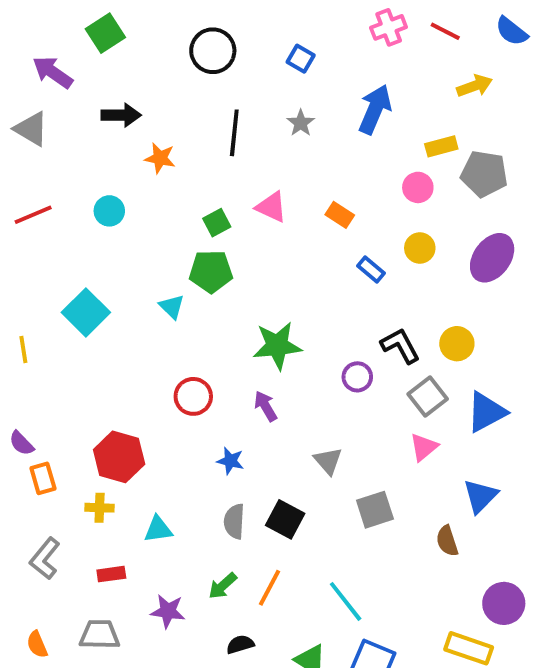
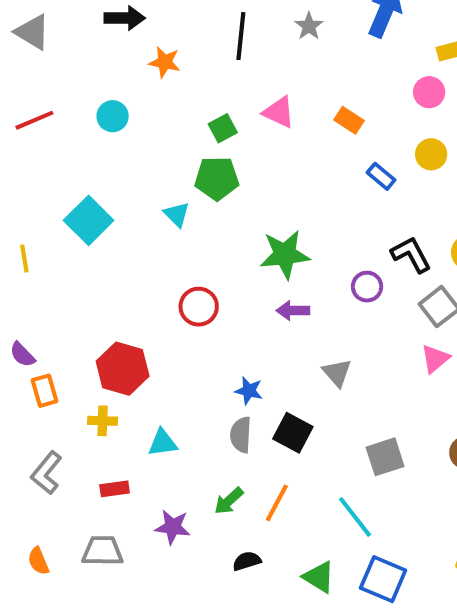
purple arrow: (266, 406) -> (293, 311), moved, turned -60
blue star: (230, 461) -> (249, 391), moved
gray square: (375, 510) -> (385, 457), moved

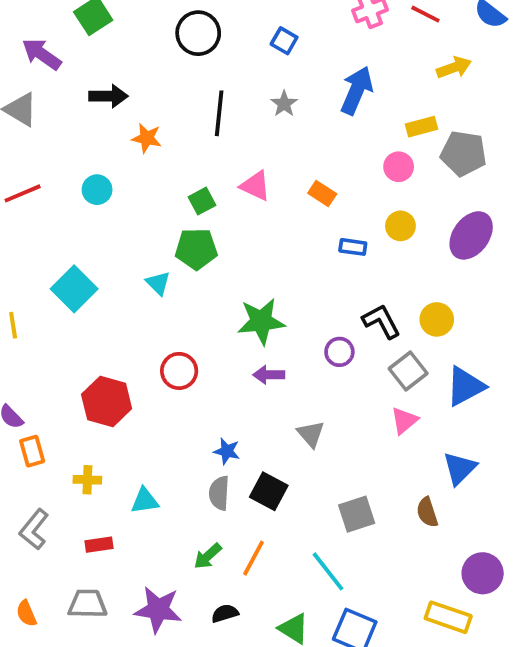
blue rectangle: (381, 176) -> (353, 247), turned -32
red hexagon: (123, 369) -> (107, 402), moved
purple star: (173, 527) -> (158, 610), moved, size x1.4

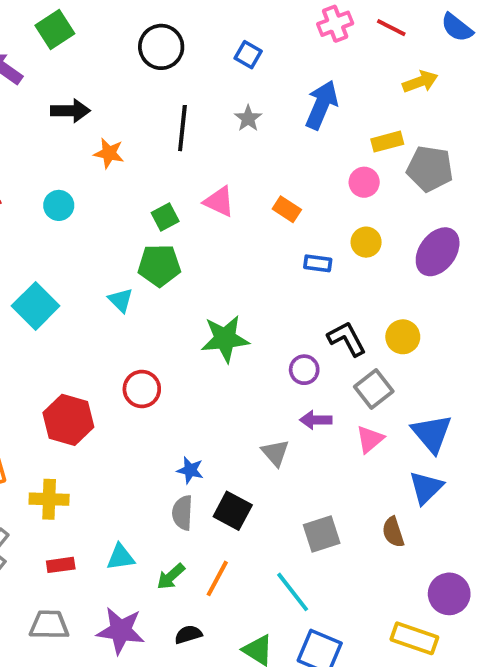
purple arrow: (269, 375) -> (316, 420), moved
blue triangle: (465, 386) -> (432, 433), moved, turned -42
yellow cross: (87, 480) -> (49, 499), size x1.4
cyan triangle: (145, 501) -> (121, 557), moved

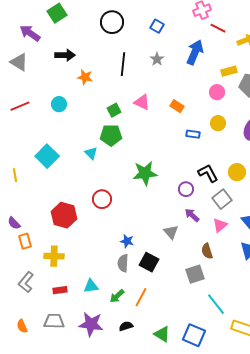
red line: (391, 28) -> (218, 28), moved
purple arrow: (316, 420) -> (192, 215), turned 42
brown semicircle: (393, 532) -> (207, 251), moved
cyan line: (293, 592) -> (216, 304), moved

